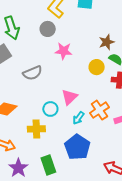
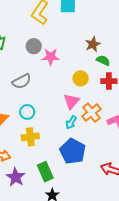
gray circle: (48, 29) -> (34, 46), moved
yellow circle: (97, 67) -> (81, 78), moved
pink triangle: (69, 97) -> (71, 101), moved
cyan circle: (50, 109) -> (27, 112), moved

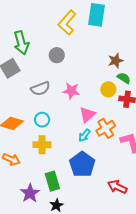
pink star: (51, 57) -> (71, 91), moved
yellow circle: (81, 78) -> (108, 89), moved
purple star: (16, 177) -> (30, 193), moved

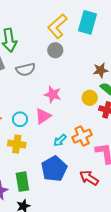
gray circle: (57, 55) -> (55, 50), moved
gray semicircle: (40, 89) -> (26, 69), moved
pink triangle: (87, 115) -> (43, 116), moved
red arrow: (117, 187) -> (89, 178), moved

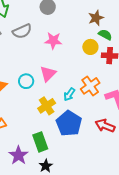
pink star: (53, 94) -> (53, 41), moved
yellow cross: (17, 144) -> (47, 106), moved, turned -30

